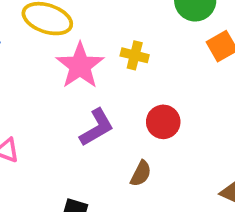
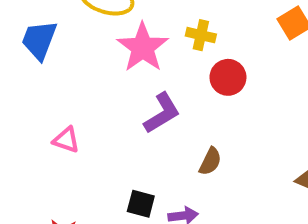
red circle: (163, 122) -> (228, 77), moved

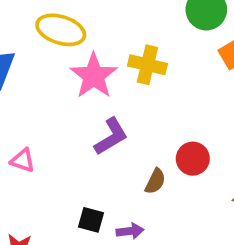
yellow cross: (201, 35) -> (147, 65), size x1.4
red circle: (228, 77) -> (193, 159), moved

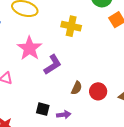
pink star: (94, 76) -> (30, 48), moved
red circle: (193, 159) -> (98, 91), moved

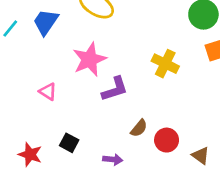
yellow cross: (71, 26) -> (165, 64), moved
black square: (43, 109) -> (69, 143), moved

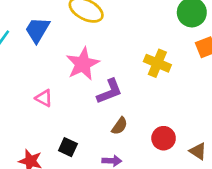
brown semicircle: (139, 128) -> (120, 126), moved

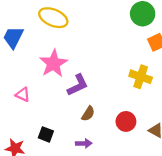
yellow cross: (157, 63) -> (141, 77), moved

